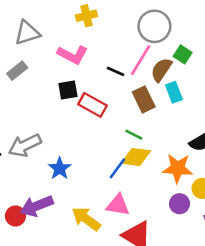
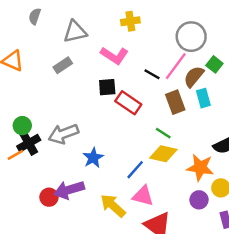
blue line: (117, 168) -> (135, 170), moved

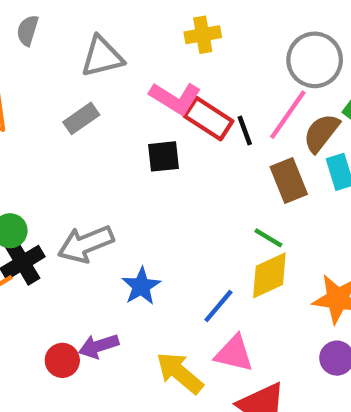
black line: (152, 74) -> (245, 131), turned 42
red rectangle: (128, 103) -> (209, 119), moved
yellow diamond: (163, 154) -> (269, 275), turned -36
purple arrow: (69, 190) -> (99, 346), size x0.7

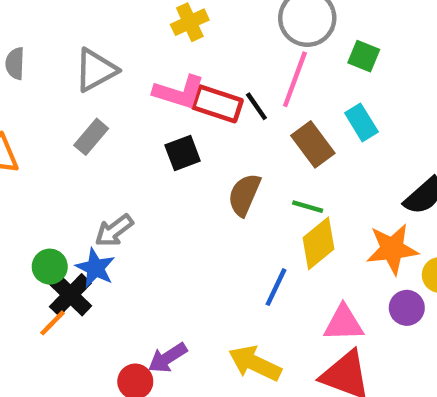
brown semicircle: (321, 133) -> (244, 195), moved
gray arrow: (86, 244) -> (114, 231), moved, size x0.7
blue star: (141, 286) -> (95, 268), moved
pink triangle: (234, 353) -> (344, 323), moved

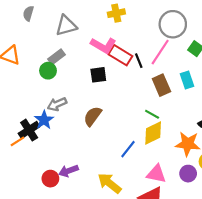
brown semicircle: (244, 195) -> (93, 116), moved
green circle: (50, 267) -> (48, 71), moved

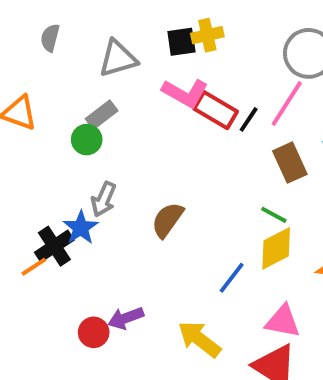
black line: (139, 61) -> (249, 119), turned 56
black square: (98, 75) -> (181, 42), moved
gray arrow: (57, 104) -> (104, 199), turned -42

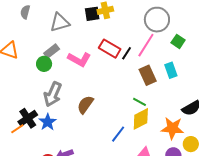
pink L-shape: (185, 93) -> (79, 59), moved
gray arrow: (104, 199) -> (53, 94), size x1.4
blue star: (81, 228) -> (48, 122), moved

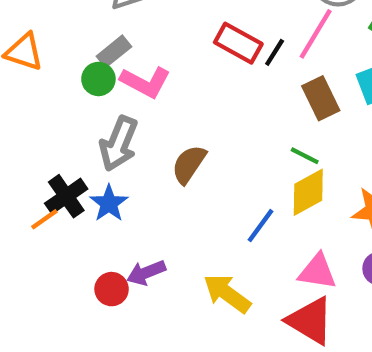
pink L-shape: (79, 59) -> (145, 82), moved

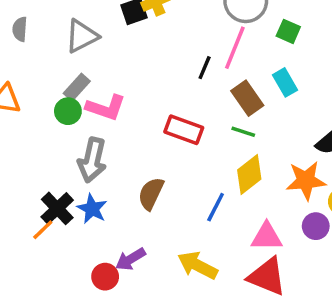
red rectangle: (238, 43) -> (184, 130), moved
green line: (305, 156) -> (243, 132), moved
brown semicircle: (189, 164) -> (151, 194), moved

